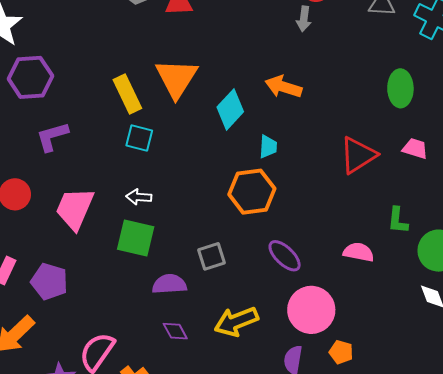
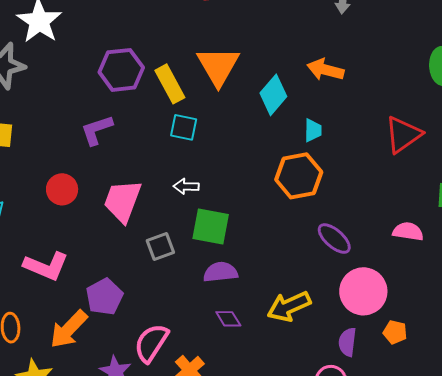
purple hexagon: (30, 77) -> (121, 70), moved
green square: (136, 238) -> (211, 226), moved
gray square: (212, 256) -> (160, 246), moved
purple pentagon: (49, 282) -> (104, 297), moved, turned 30

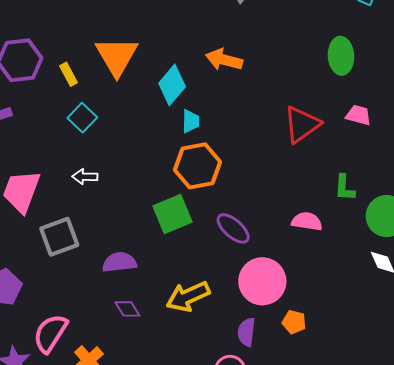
yellow rectangle: (170, 84) -> (69, 74), size x0.6
cyan square: (184, 127) -> (82, 118), turned 32
cyan trapezoid: (313, 130) -> (191, 121), moved
green square: (211, 226) -> (172, 214), moved, turned -33
gray square: (160, 246) -> (59, 237), size x1.4

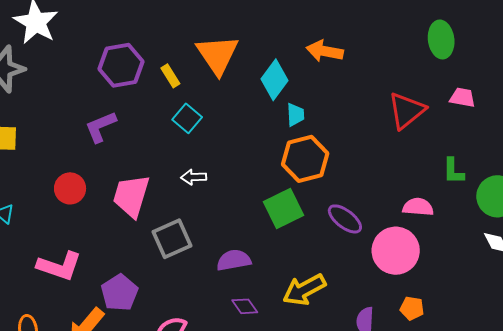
pink circle: (262, 281) -> (396, 251), moved

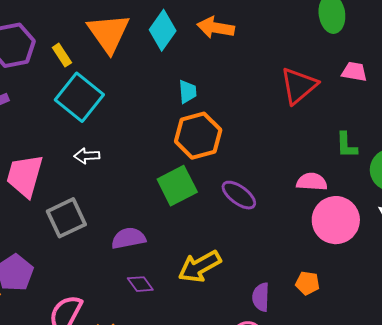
cyan diamond: (274, 80) -> (163, 30), moved
cyan square: (187, 118) -> (79, 97), size x1.6
pink circle: (396, 251) -> (336, 220), moved

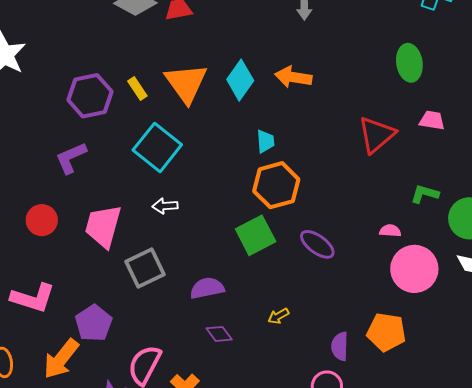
yellow rectangle: (62, 55) -> (137, 89), moved
green L-shape: (346, 145) -> (425, 194), turned 108
pink semicircle: (312, 182) -> (390, 231), size x0.7
yellow arrow: (200, 267) -> (278, 316), size x0.5
orange pentagon: (307, 283) -> (386, 332), size x1.6

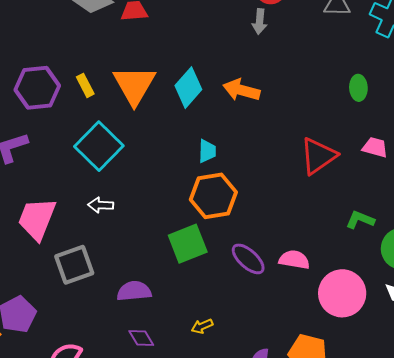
green ellipse: (409, 63) -> (358, 88), size x0.7
pink semicircle: (390, 231) -> (294, 260), moved, size x1.4

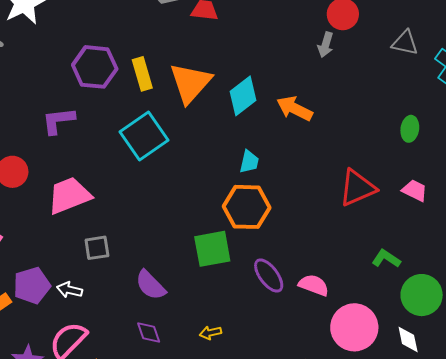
yellow rectangle: (85, 85) -> (142, 74), size x1.4
white arrow: (101, 205) -> (70, 290), moved
pink trapezoid: (37, 219) -> (69, 195), turned 36
gray square: (74, 265) -> (97, 248), size x0.7
purple semicircle: (134, 291) -> (150, 285), turned -140

